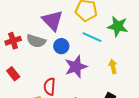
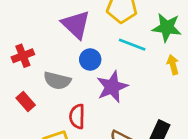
gray semicircle: (36, 41) -> (57, 81), moved
yellow arrow: (113, 67) -> (173, 65), moved

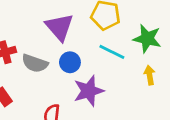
gray semicircle: (57, 81) -> (35, 63), moved

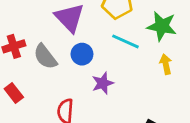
gray semicircle: (35, 63) -> (45, 57), turned 35
purple star: (89, 91) -> (103, 83), size x0.7

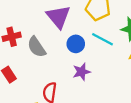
blue circle: (82, 54) -> (76, 44), moved

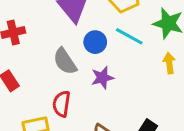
gray semicircle: (37, 47) -> (65, 61), moved

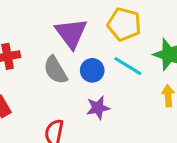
gray semicircle: (65, 61) -> (55, 70), moved

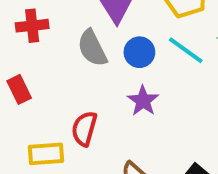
purple star: (98, 108) -> (143, 101), turned -30

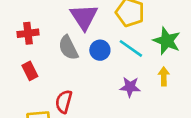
red rectangle: (19, 89) -> (30, 71), moved
purple star: (143, 101) -> (130, 87), moved, turned -30

